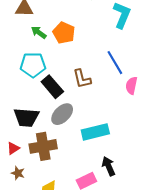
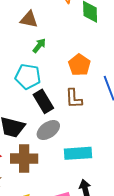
green arrow: (39, 32) -> (39, 46), turned 84
orange pentagon: (64, 33) -> (79, 65), moved

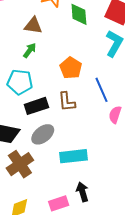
brown triangle: (29, 19) -> (33, 26), moved
black rectangle: (43, 101) -> (36, 106), turned -75
brown cross: (24, 159) -> (20, 164), turned -32

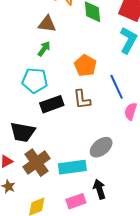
gray ellipse: (43, 134) -> (101, 147), moved
cyan rectangle: (73, 156) -> (72, 167), moved

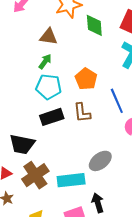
cyan pentagon: (35, 80) -> (49, 87), moved

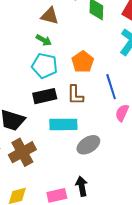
green arrow: (45, 61) -> (44, 40), turned 77
cyan rectangle: (71, 180) -> (63, 124), moved

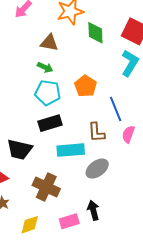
brown L-shape: (75, 95) -> (96, 132), moved
brown cross: (22, 152) -> (46, 187), moved, turned -32

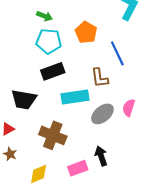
pink semicircle: (128, 134) -> (129, 108), moved

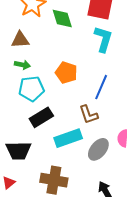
blue line: (117, 53) -> (101, 87), turned 60

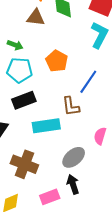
brown triangle: (20, 40) -> (36, 17), moved
gray ellipse: (98, 149) -> (74, 157), moved

